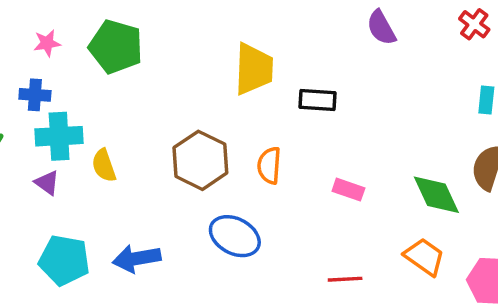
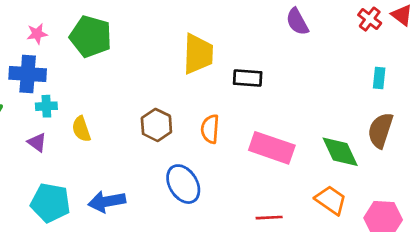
blue cross: (35, 95) -> (28, 74), size x1.5
cyan cross: (59, 136) -> (46, 106), size x0.6
brown hexagon: (200, 160) -> (156, 125), size x0.7
pink rectangle: (348, 190) -> (272, 148), size x1.8
blue ellipse: (235, 236) -> (183, 184), turned 30

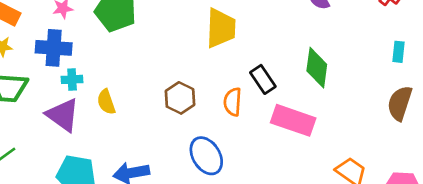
black rectangle: (248, 78) -> (263, 79), moved, turned 52
purple triangle: (37, 142) -> (63, 115), size x1.8
green diamond: (340, 152) -> (317, 68), moved, turned 33

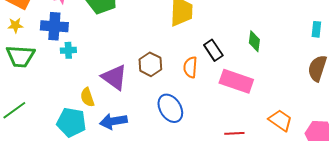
green diamond: (317, 68) -> (254, 41), size x0.7
yellow semicircle: (106, 102) -> (87, 97), moved
purple triangle: (63, 115) -> (114, 77), moved

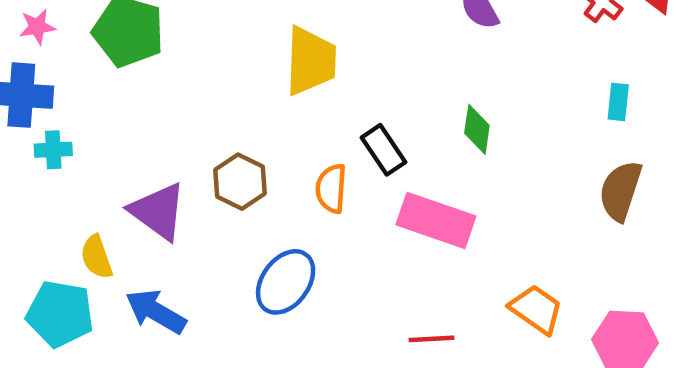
blue ellipse: (170, 108) -> (286, 282), turned 68
blue arrow: (113, 121) -> (156, 312), turned 40

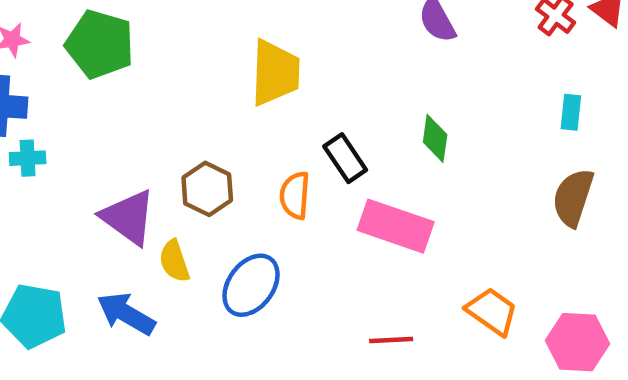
yellow semicircle: (96, 257) -> (174, 261), moved

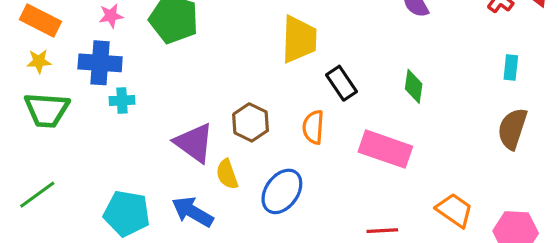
black rectangle: (345, 158) -> (342, 83), moved

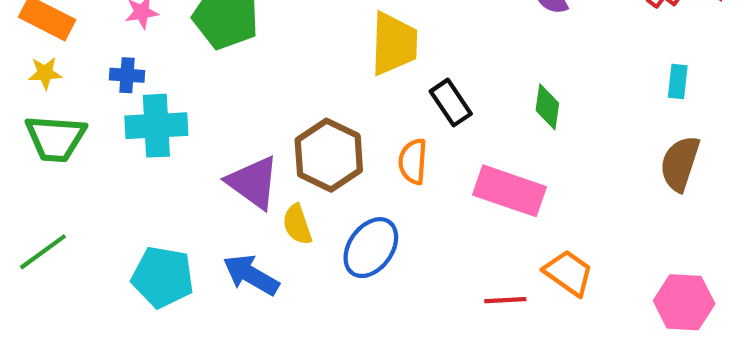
blue cross: (100, 63) -> (127, 75), size x0.6
cyan cross: (122, 100) -> (156, 126), size x1.8
brown hexagon: (251, 122) -> (329, 155), size x1.4
orange trapezoid: (454, 210) -> (568, 273), moved

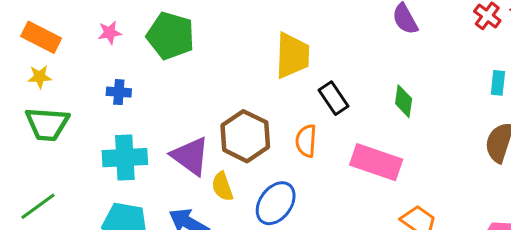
blue cross: (127, 75) -> (119, 92), moved
cyan cross: (156, 126) -> (125, 158), moved

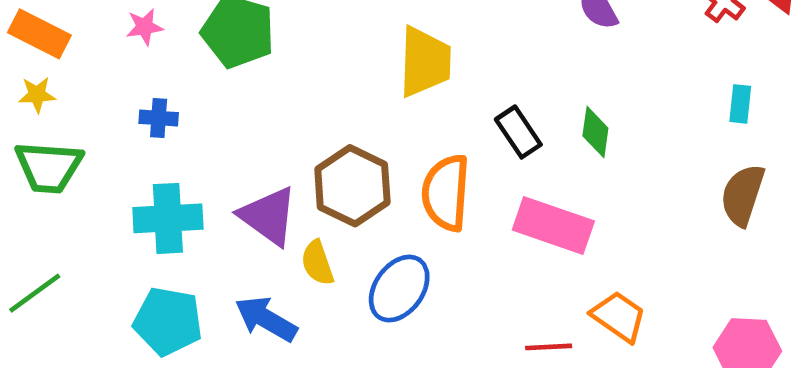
black rectangle: (333, 98) -> (518, 132), moved
orange semicircle: (306, 141) -> (446, 193), size x1.5

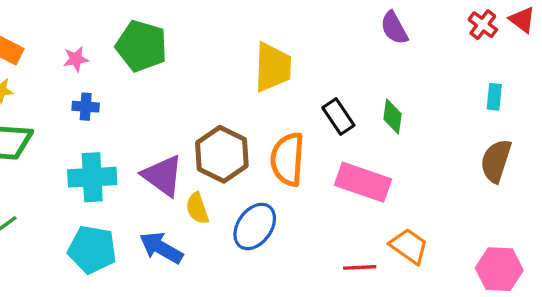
pink star: (145, 27) -> (76, 59), moved

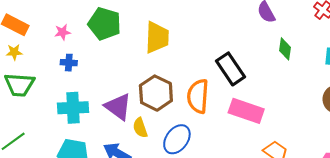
yellow trapezoid: (273, 67) -> (157, 37), moved
black rectangle: (338, 117) -> (230, 69), size x1.4
green diamond: (393, 117) -> (285, 49), moved

